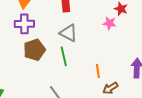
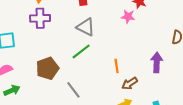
brown pentagon: (34, 50) -> (47, 68), moved
green line: (64, 56) -> (81, 51), turned 66

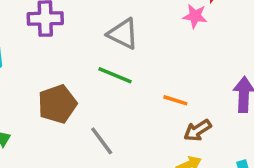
green line: (81, 51) -> (115, 75), turned 60
orange line: (117, 66) -> (175, 100), turned -64

